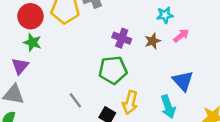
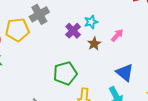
cyan star: (165, 15) -> (91, 22), moved
purple cross: (122, 38) -> (73, 31), moved, turned 35

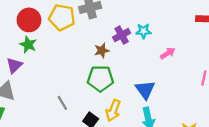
brown star: (94, 44) -> (102, 51), moved
blue triangle: (125, 73) -> (145, 90), moved

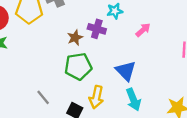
purple cross: (122, 35) -> (97, 29), moved, turned -36

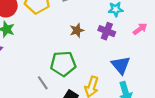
purple cross: (97, 29) -> (107, 31), moved
green pentagon: (78, 66) -> (63, 64), moved

